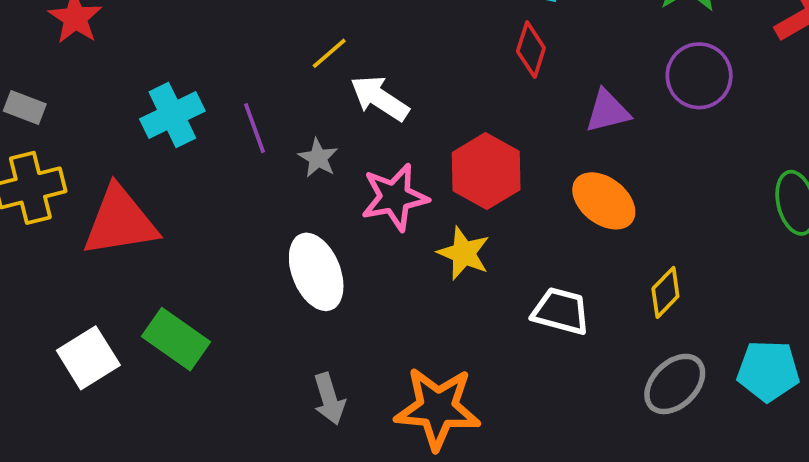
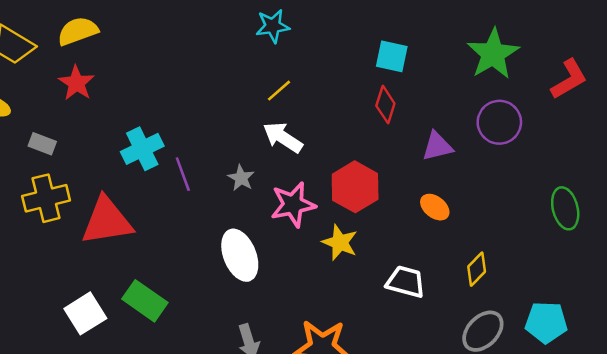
yellow line: (329, 53) -> (279, 91), moved
purple line: (255, 128) -> (183, 174), moved
orange ellipse: (604, 201) -> (435, 207), size x0.7

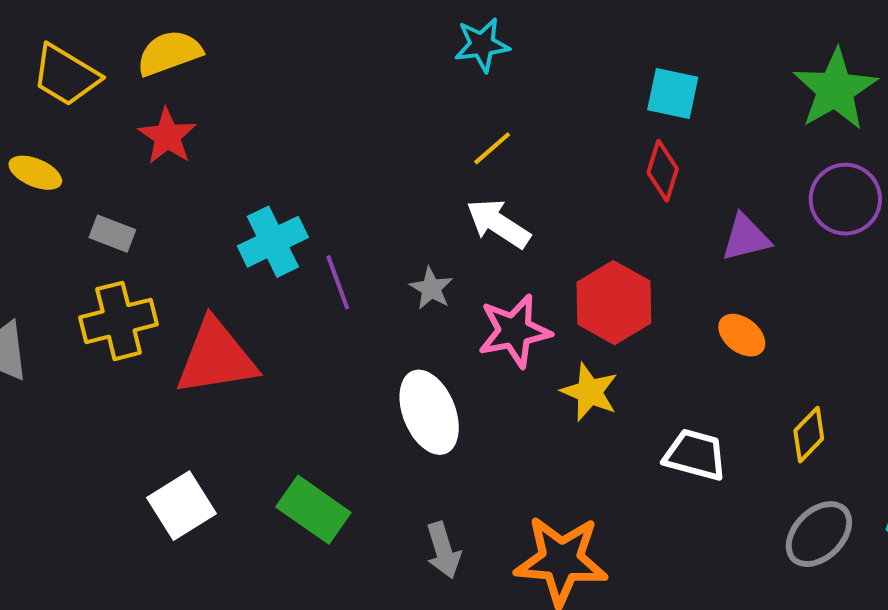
green rectangle: (145, 301) -> (313, 510), moved

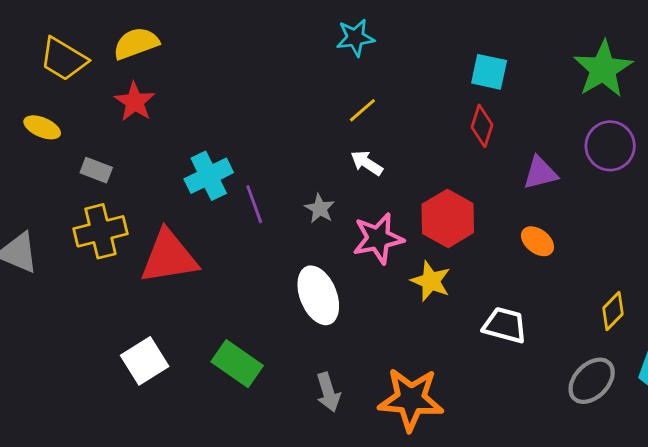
white arrow: (498, 223) -> (367, 163), size x0.7
yellow diamond: (809, 435) -> (613, 311), moved

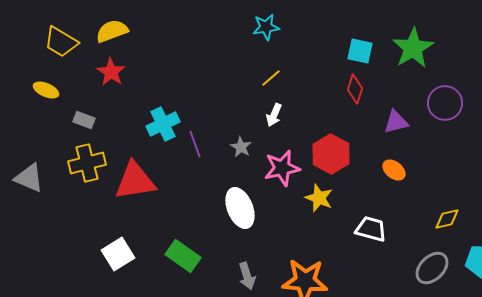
green star: (603, 69) -> (413, 48), moved
white arrow: (367, 163) -> (274, 115), turned -100
yellow diamond: (613, 311) -> (447, 219), turned 32

